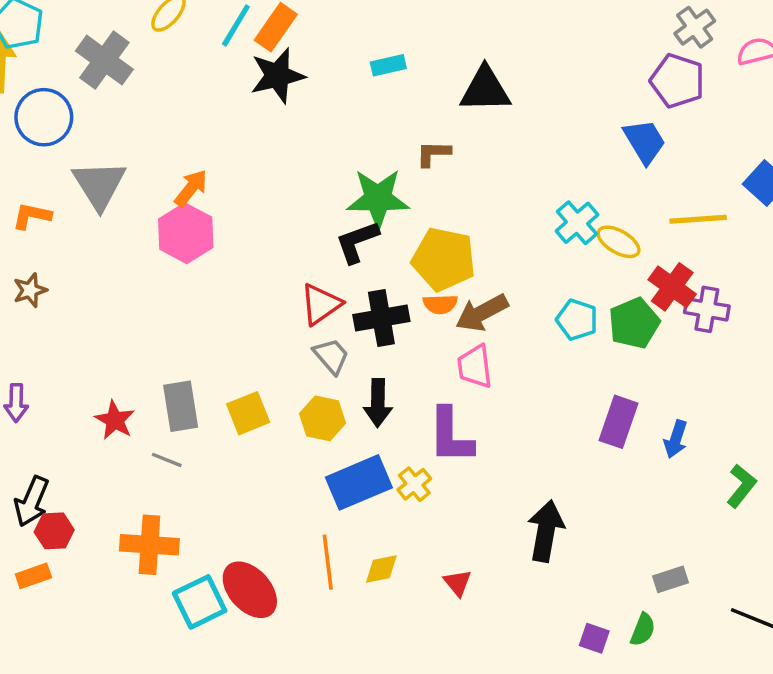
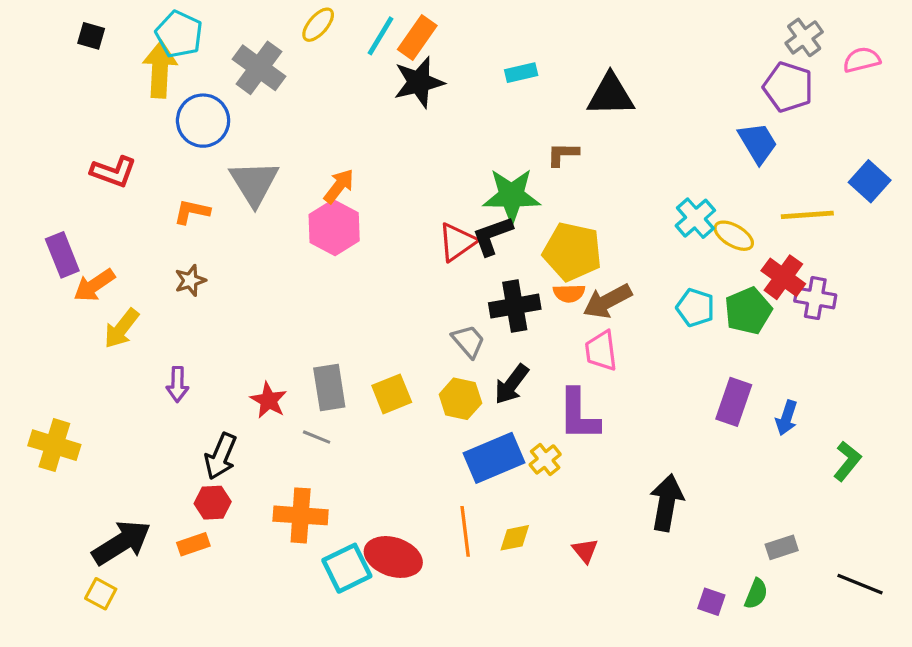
red triangle: (321, 304) -> (457, 242), moved
black arrow: (378, 403) -> (512, 384), turned 36
black arrow: (32, 501) -> (221, 456), moved
red ellipse: (250, 590) -> (393, 557), turned -30

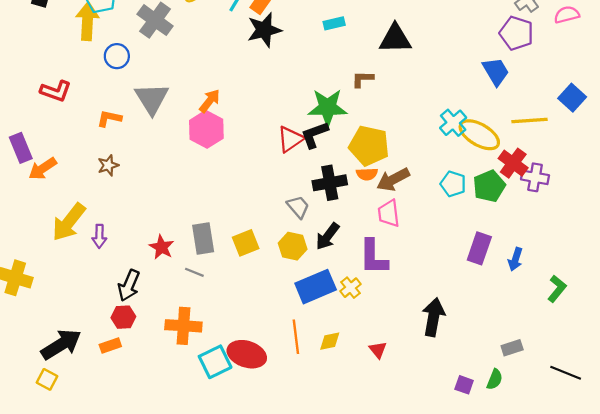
blue circle: (203, 121) -> (117, 56), size x0.7
yellow ellipse: (734, 236) -> (479, 135), size x1.5
yellow arrow: (121, 328) -> (69, 222), moved, size x1.4

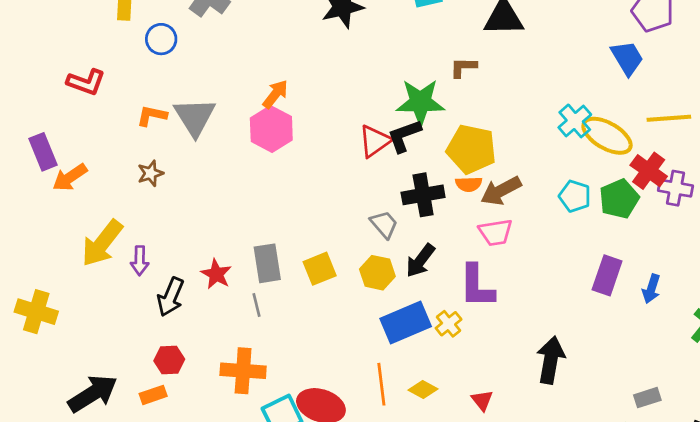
gray triangle: (152, 99) -> (195, 117), moved
pink trapezoid: (389, 213) -> (496, 232), turned -92
gray line: (194, 272) -> (257, 305), turned 54
black arrow: (129, 285) -> (171, 297), moved
yellow diamond: (330, 341) -> (423, 390), turned 40

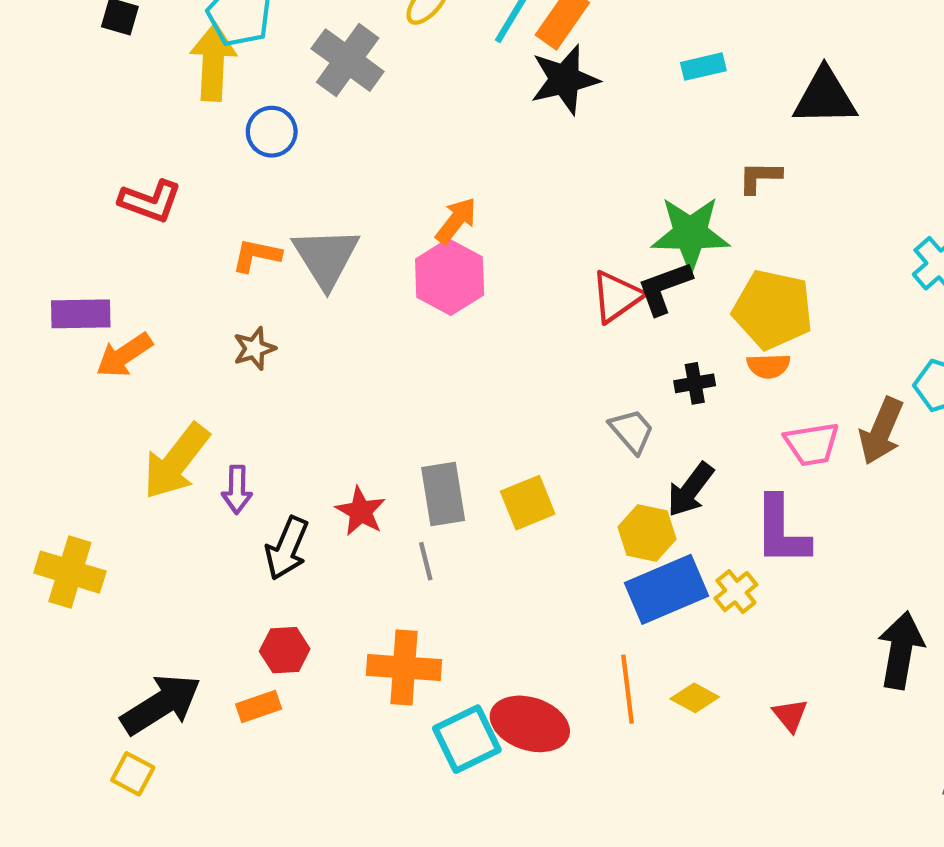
purple rectangle: (43, 152) -> (81, 314), turned -69
brown arrow: (501, 191) -> (881, 431), moved, turned -39
black cross: (423, 195) -> (695, 383), size x0.6
yellow hexagon: (377, 273) -> (647, 533), moved

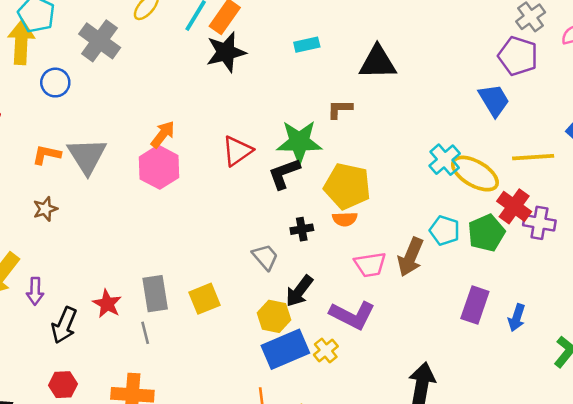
red triangle: (617, 297) -> (237, 151), moved
purple L-shape: (781, 531) -> (352, 315), turned -63

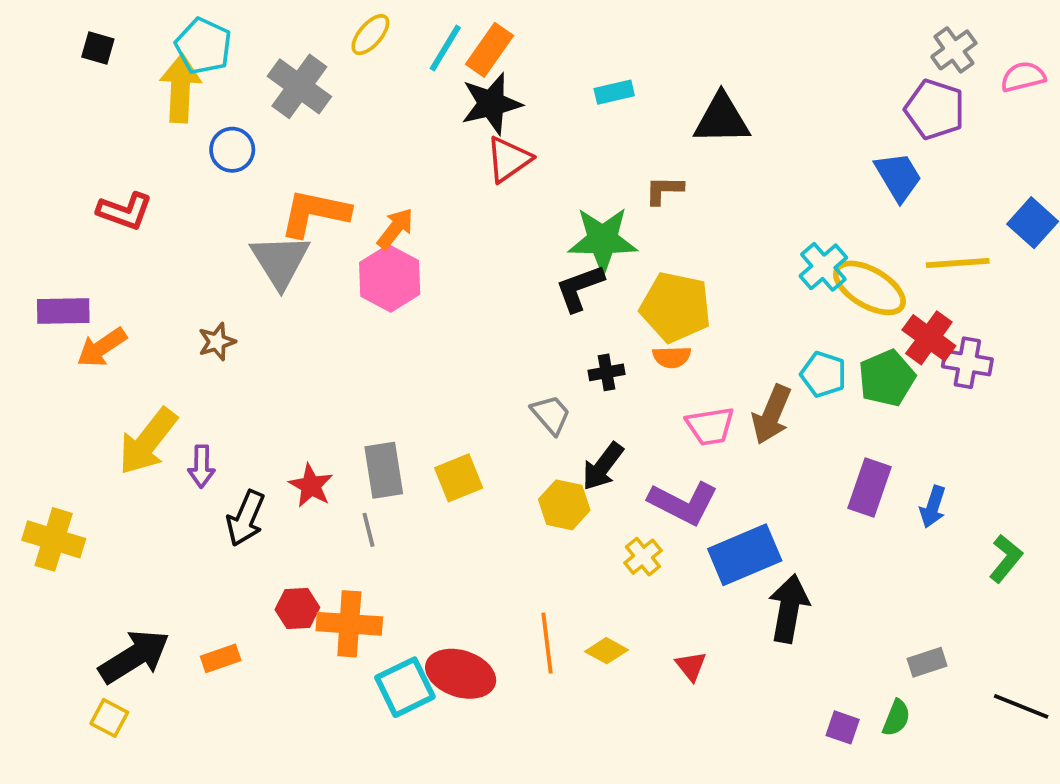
red triangle: (237, 151) -> (509, 159), moved
orange L-shape: (46, 155) -> (315, 213), moved, size x1.6
blue rectangle: (285, 349) -> (745, 555), moved
red hexagon: (63, 385) -> (297, 608), moved

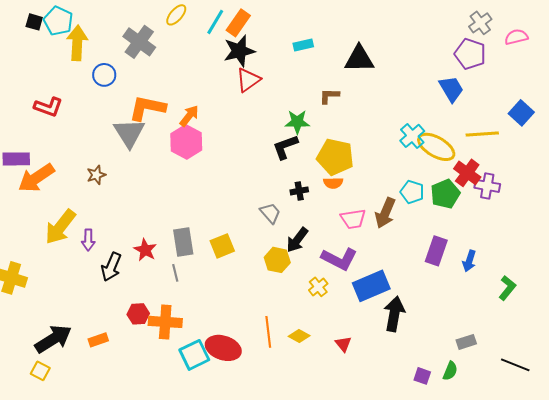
cyan pentagon: (203, 46) -> (58, 21), moved
green star: (603, 240) -> (297, 122), size x0.7
orange arrow: (102, 347) -> (36, 178), size x1.4

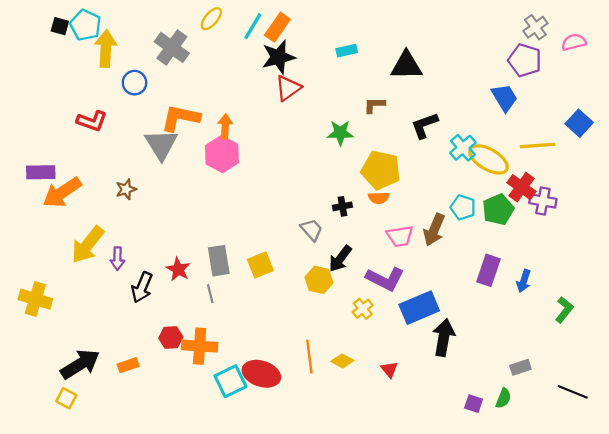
red L-shape: (48, 107) -> (92, 121), moved
orange arrow: (189, 116) -> (225, 126), turned -35
black L-shape: (285, 147) -> (425, 125), moved

